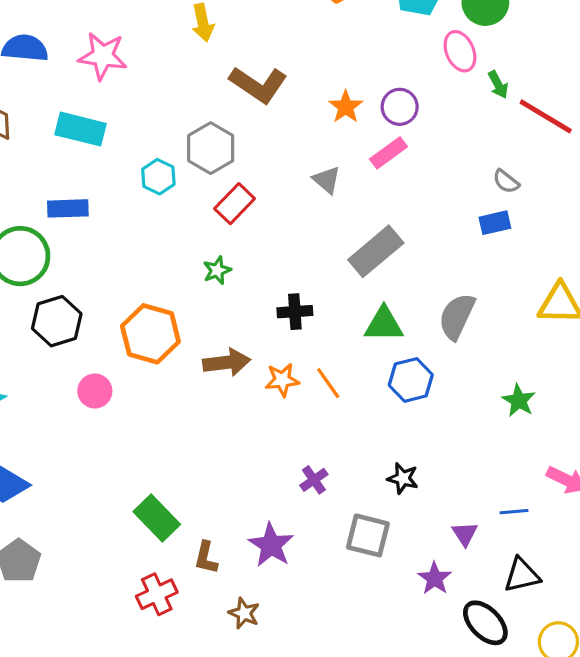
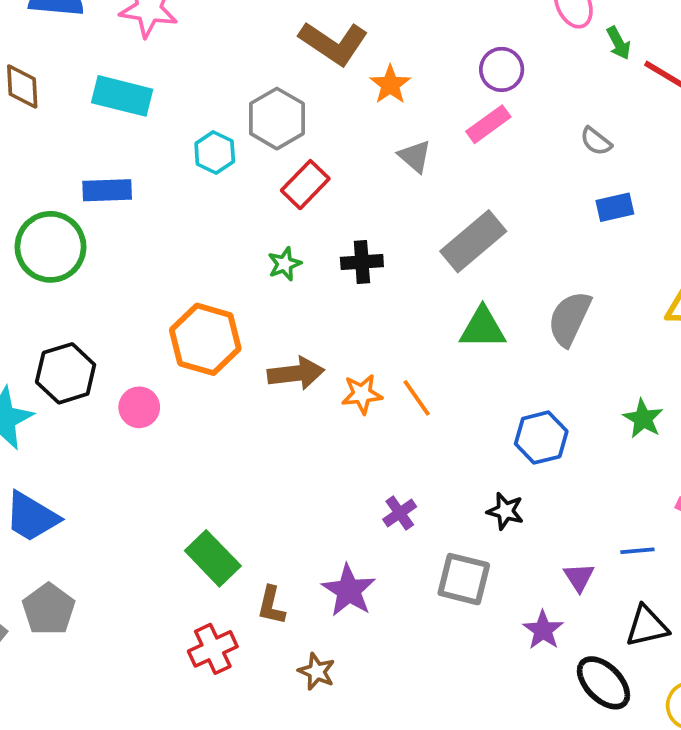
orange star: (346, 107) -> (390, 85), moved
gray semicircle: (506, 181) -> (596, 141), moved
black cross: (295, 312) -> (362, 262), moved
black hexagon: (57, 321) -> (66, 373), moved
blue hexagon: (411, 380) -> (541, 438), moved

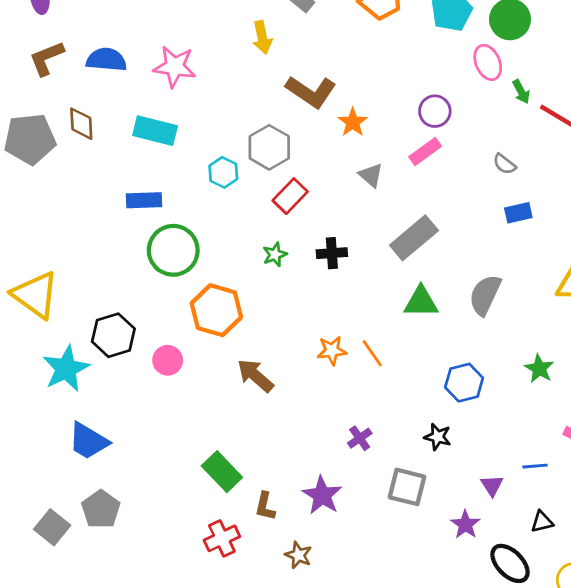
green circle: (50, 247) -> (173, 250), moved
brown arrow: (296, 373) -> (255, 376), moved, turned -132
black triangle: (647, 626) -> (542, 522), size x0.7

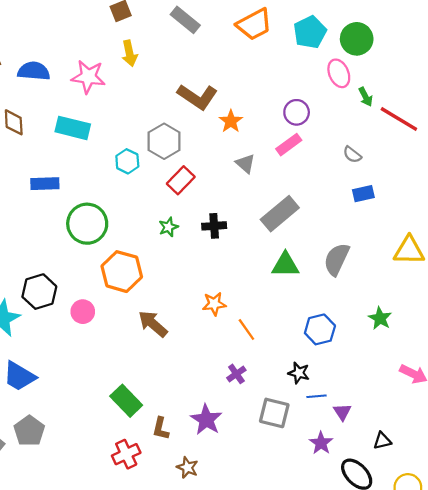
yellow arrow: (262, 37) -> (130, 53), moved
blue rectangle: (144, 200) -> (45, 184), moved
orange line: (372, 353) -> (246, 329), moved
blue line: (535, 466) -> (317, 396), moved

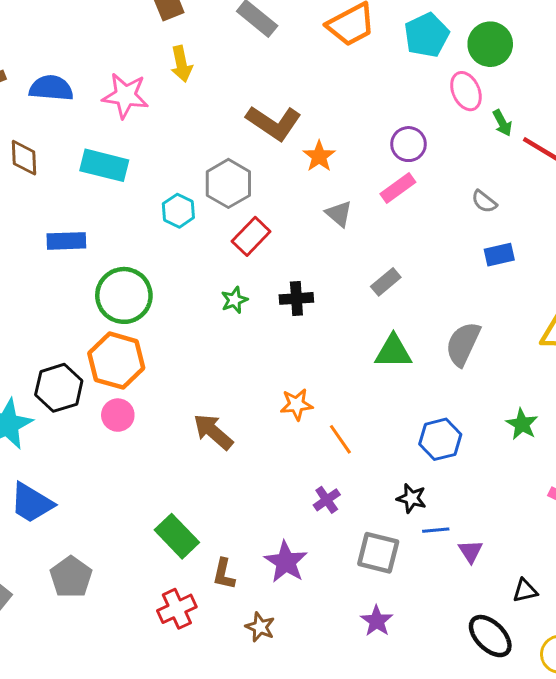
gray rectangle: (280, 214) -> (386, 282), size x0.6
orange hexagon: (122, 272) -> (116, 361), moved
gray pentagon: (29, 431) -> (71, 577), moved
purple star: (321, 443) -> (377, 621), moved

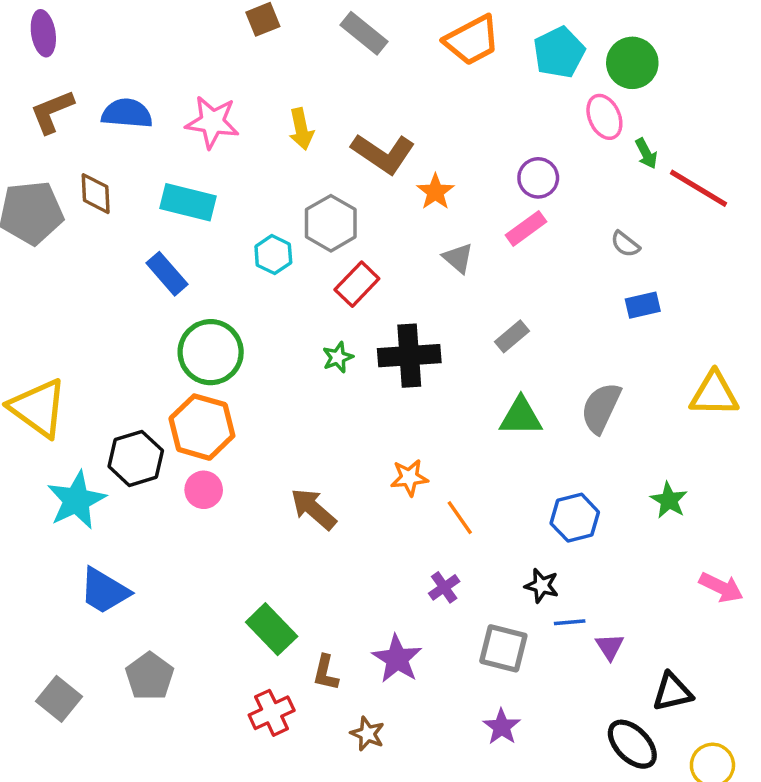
yellow arrow: (181, 64) -> (301, 129), moved
blue rectangle: (66, 241) -> (167, 274), moved, turned 51
black cross: (296, 298) -> (409, 356), size x1.6
black triangle: (525, 591) -> (672, 692), size x1.4

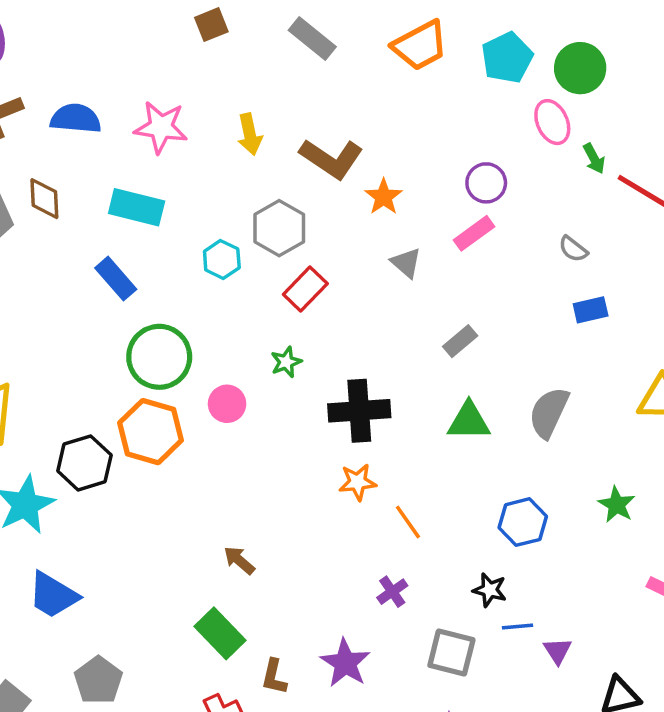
black cross: (409, 356) -> (359, 411), moved
pink circle: (204, 490) -> (227, 404), moved
brown arrow: (313, 509) -> (239, 560), moved, size x0.7

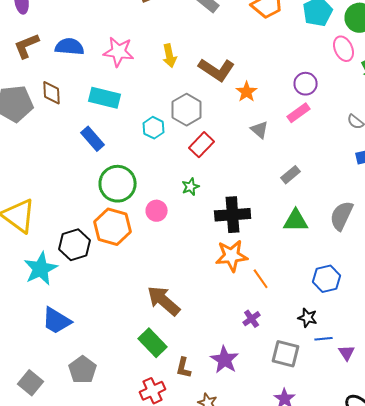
orange star: (357, 482) -> (232, 256), size x1.5
brown arrow: (239, 560) -> (164, 301), size x1.8

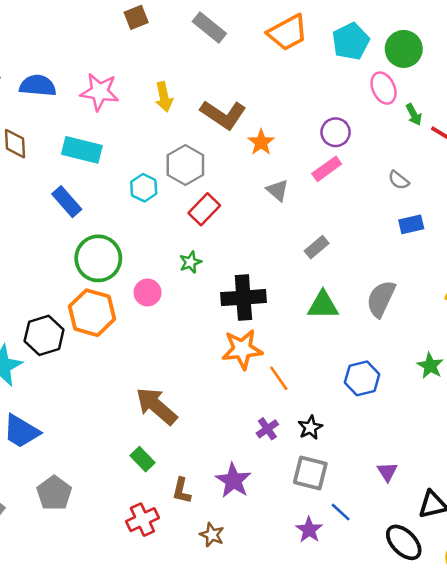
black star: (308, 318) -> (310, 428), moved, turned 30
blue line: (324, 339) -> (341, 512), moved, turned 48
green rectangle: (153, 343) -> (142, 459), size x0.7

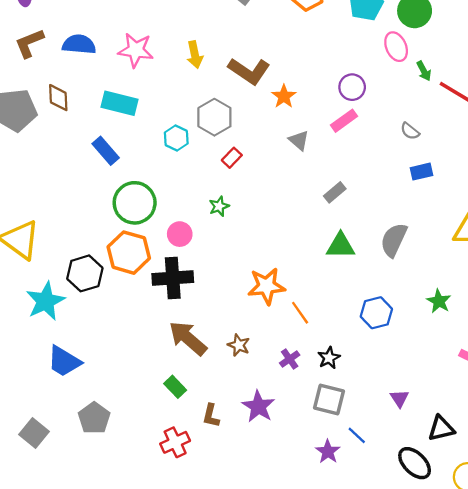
red rectangle: (204, 209) -> (232, 158), size x0.7
black cross: (243, 298) -> (173, 278), moved
brown star: (212, 535) -> (239, 345), moved

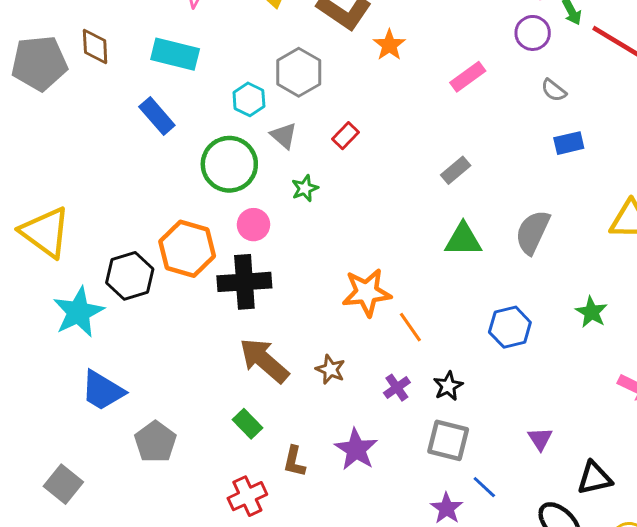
purple circle: (352, 87) -> (533, 33), moved
gray triangle: (299, 140) -> (284, 136), moved
red rectangle: (232, 158) -> (346, 136), moved
green circle: (135, 203) -> (229, 164), moved
gray pentagon: (94, 418) -> (155, 442), moved

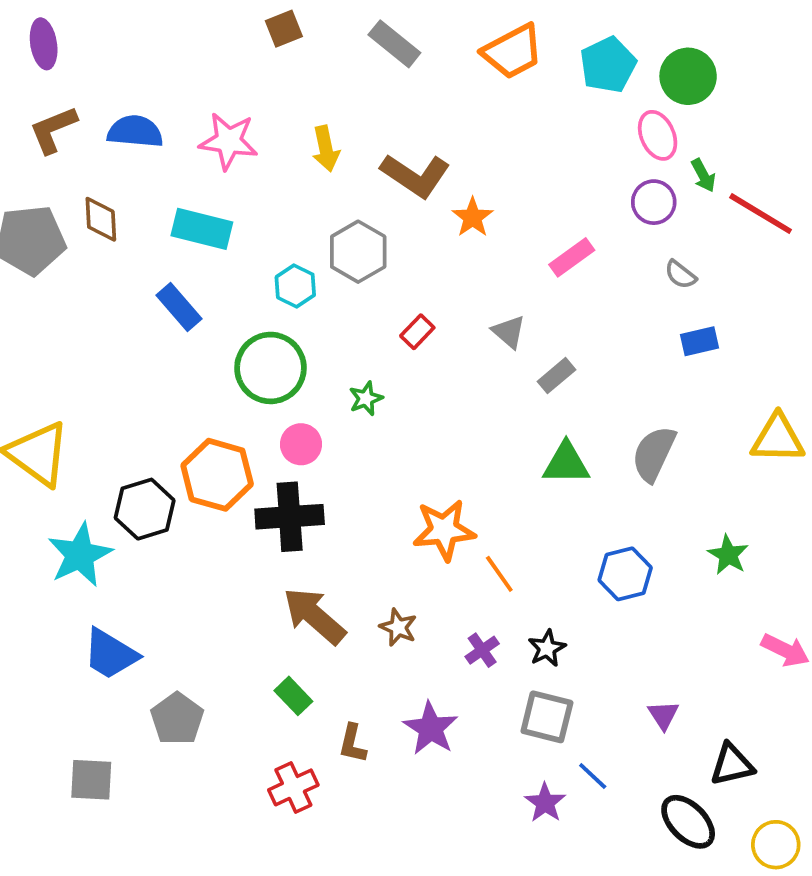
gray triangle: (284, 136) -> (509, 332), moved
gray square: (63, 484) -> (91, 780), moved, turned -36

